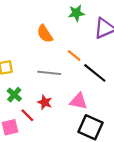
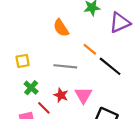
pink triangle: (78, 101) -> (83, 95), moved, turned 48

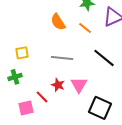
orange line: (90, 49) -> (85, 28), moved
green cross: (31, 88) -> (15, 77), moved, turned 32

